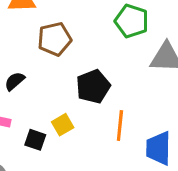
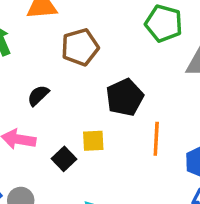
yellow square: (63, 125) -> (93, 141), turned 30
black square: (35, 140) -> (64, 159), turned 30

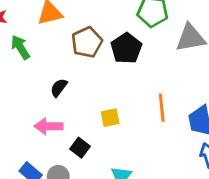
black pentagon: (125, 97) -> (126, 48), moved
black square: (64, 159) -> (80, 148), moved

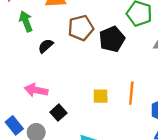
black semicircle: (59, 88) -> (46, 46), moved
yellow square: (110, 118) -> (101, 96), moved

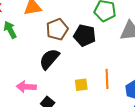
black pentagon: (112, 39) -> (85, 35), turned -30
black semicircle: (46, 46) -> (49, 59), moved, size x1.6

